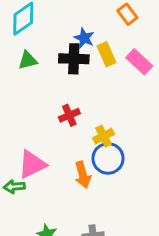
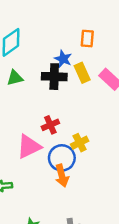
orange rectangle: (127, 14) -> (87, 38), moved, turned 42
blue circle: (108, 158) -> (62, 158), moved
pink triangle: (32, 164) -> (29, 146), moved

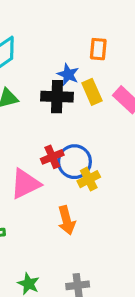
blue circle: (62, 158) -> (74, 162), moved

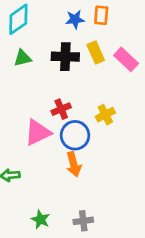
blue star: (68, 74) -> (75, 19), moved, turned -30
blue circle: (74, 162) -> (75, 135), moved
yellow cross: (89, 179) -> (105, 115), moved

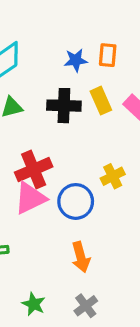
red cross: (61, 109) -> (34, 170), moved, size x1.5
orange arrow: (74, 164) -> (81, 257), moved
gray cross: (83, 221) -> (86, 306), turned -30

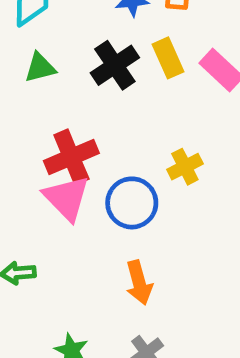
black cross: (64, 106) -> (115, 65), turned -36
pink triangle: (30, 198) -> (67, 198), turned -48

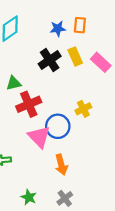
green triangle: (40, 68) -> (14, 83), moved
pink triangle: (67, 198) -> (39, 137), moved

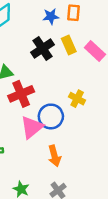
yellow cross: (83, 109) -> (77, 99), turned -35
pink triangle: (39, 137) -> (32, 127), turned 35

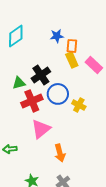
orange rectangle: (73, 13) -> (72, 46), moved
black cross: (43, 49) -> (41, 75), moved
blue circle: (51, 116) -> (58, 94), moved

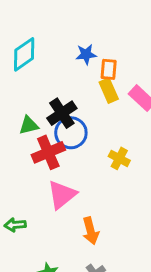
blue circle: (58, 94) -> (71, 133), moved

